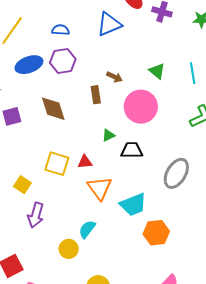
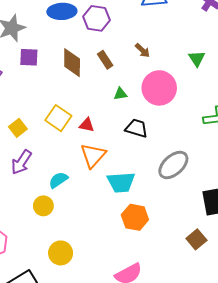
green triangle: (157, 71) -> (197, 59), moved
brown rectangle: (96, 95) -> (105, 60), moved, turned -42
green triangle: (108, 135) -> (120, 94), moved
cyan semicircle: (87, 229) -> (58, 180), moved

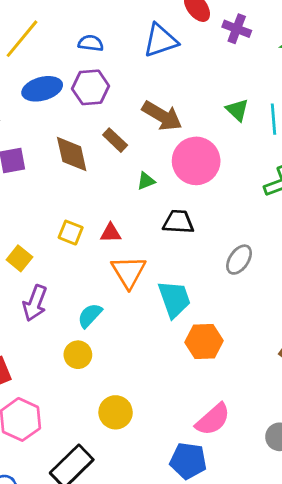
brown arrow: (142, 50) -> (162, 116), size x1.8
yellow square: (58, 118) -> (71, 233), size x0.7
gray ellipse: (173, 165) -> (239, 260), size x0.7
cyan trapezoid: (121, 182) -> (174, 299), turned -92

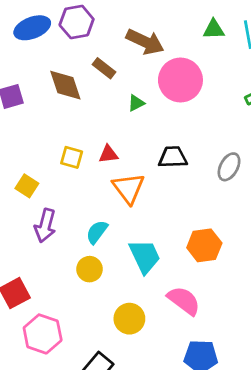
green triangle: (237, 110) -> (214, 29), turned -40
black trapezoid: (178, 222) -> (173, 157), moved
cyan trapezoid: (174, 299) -> (145, 256), moved
pink semicircle: (213, 419) -> (184, 301), moved, turned -96

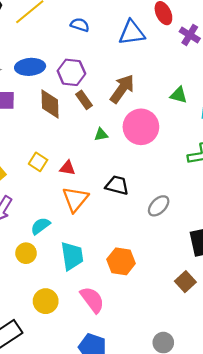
purple hexagon: (77, 22) -> (71, 72), moved
blue ellipse: (32, 28) -> (30, 67), moved
brown arrow: (145, 42) -> (122, 89), turned -96

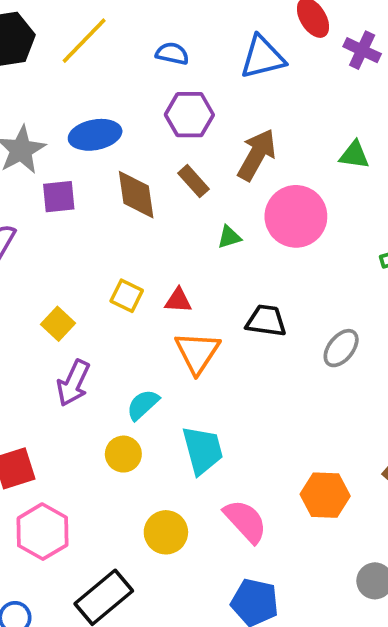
purple hexagon: (71, 72) -> (189, 115), moved
orange hexagon: (121, 261) -> (325, 495), moved

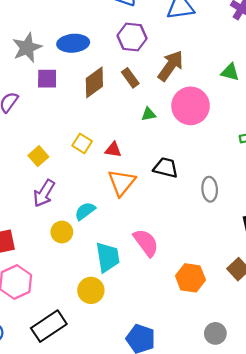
brown diamond: (136, 195) -> (94, 82), turned 56
gray ellipse: (341, 348) -> (210, 189), turned -50
cyan trapezoid: (203, 450) -> (108, 257), moved
yellow circle: (123, 454) -> (62, 232), moved
pink semicircle: (245, 521) -> (146, 243), moved

